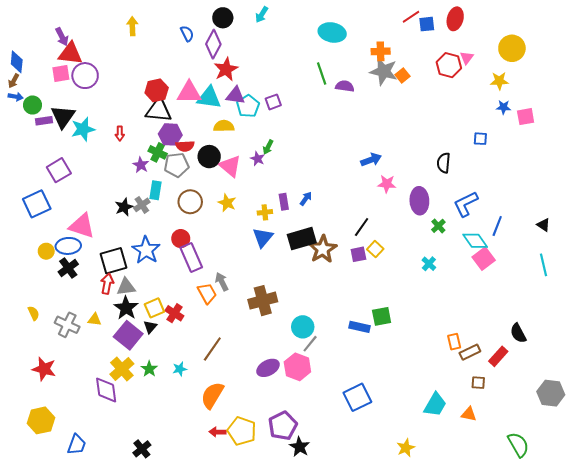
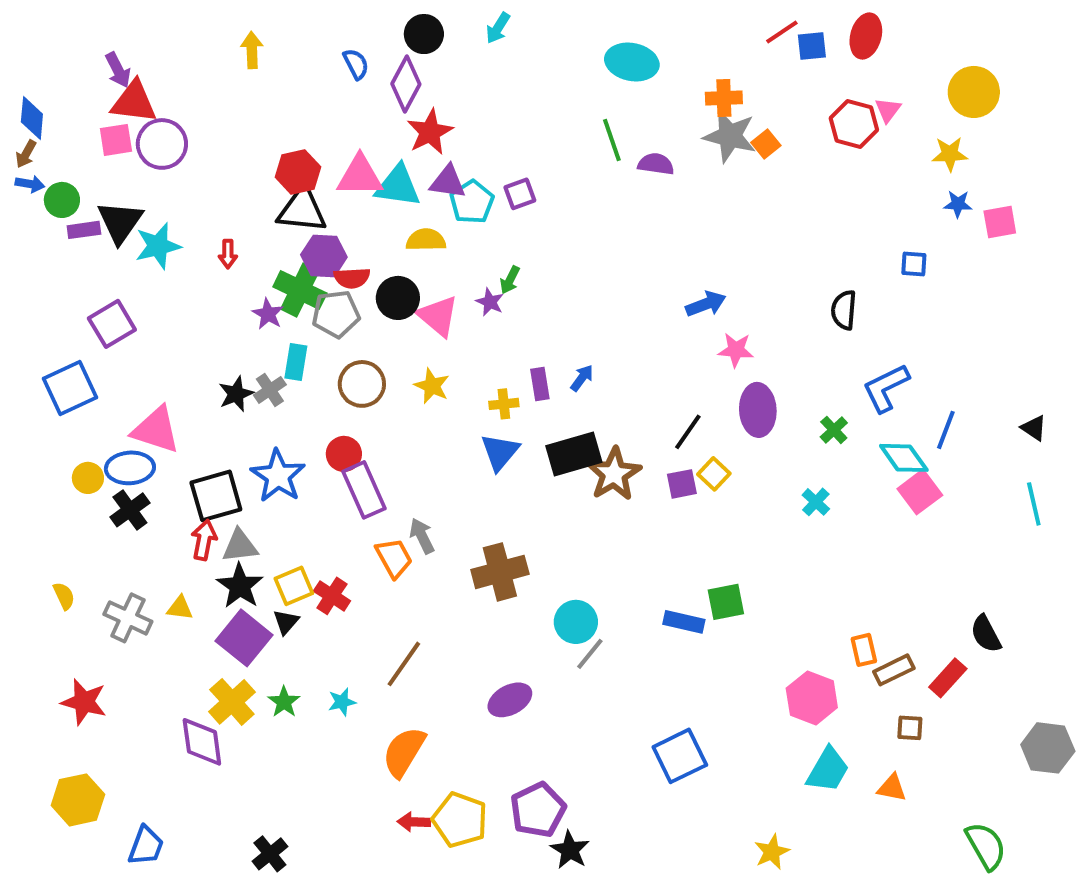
green cross: (158, 152) -> (300, 290), size x1.4
purple ellipse: (419, 201) -> (758, 410), moved
pink hexagon: (297, 367) -> (812, 698), moved

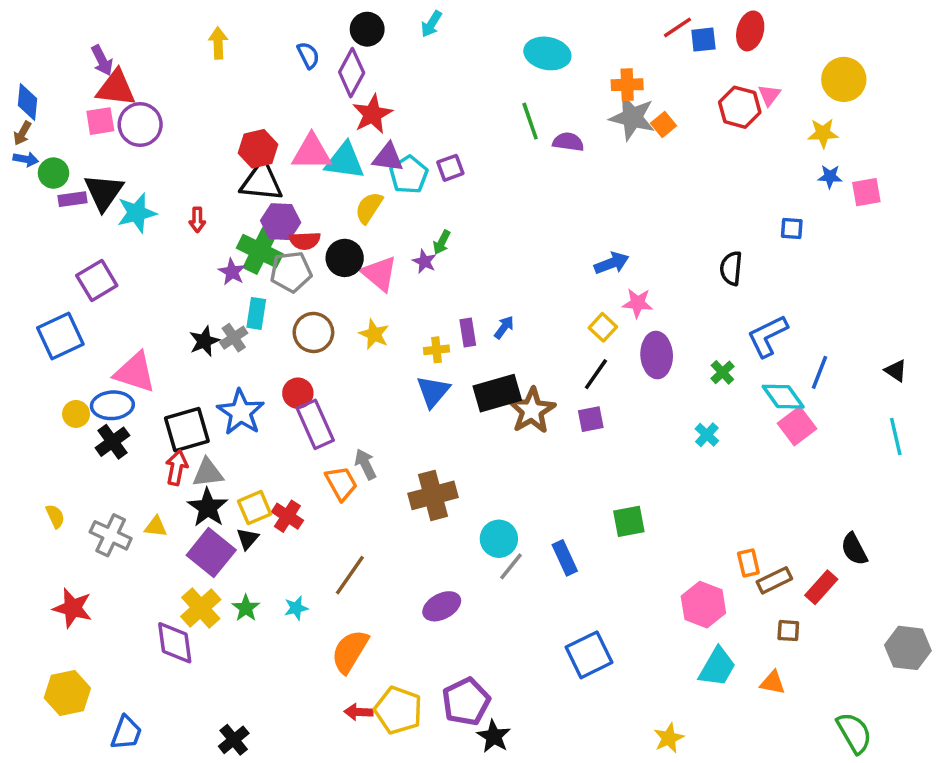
yellow semicircle: (426, 240) -> (369, 208), turned -56
yellow square: (714, 474) -> (603, 327), moved
blue rectangle: (684, 622) -> (565, 558), moved, turned 52

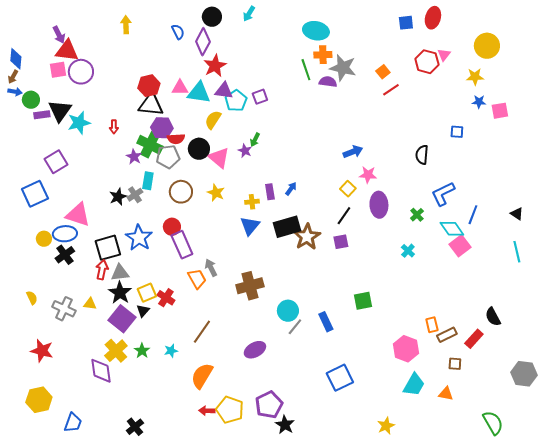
red line: (677, 27) -> (391, 90), moved
orange cross: (627, 85) -> (323, 55), moved
gray star: (632, 118) -> (343, 68), moved
pink triangle: (312, 152) -> (180, 88), size x0.7

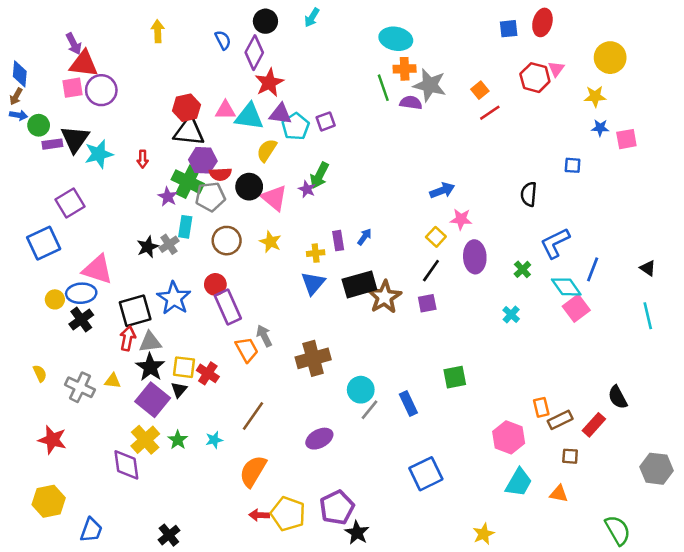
green arrow: (255, 140) -> (319, 175), size x1.5
yellow square: (147, 293) -> (184, 367), turned 30

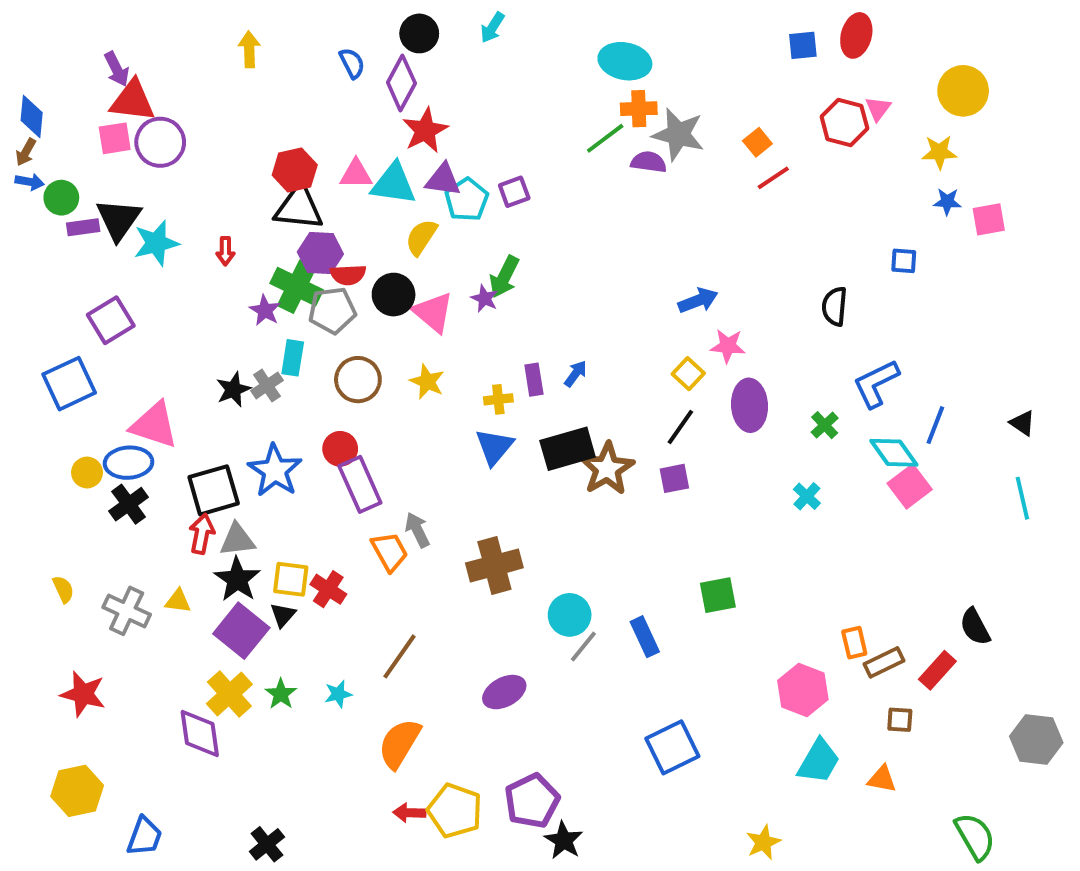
green line: (383, 88) -> (605, 138), turned 72

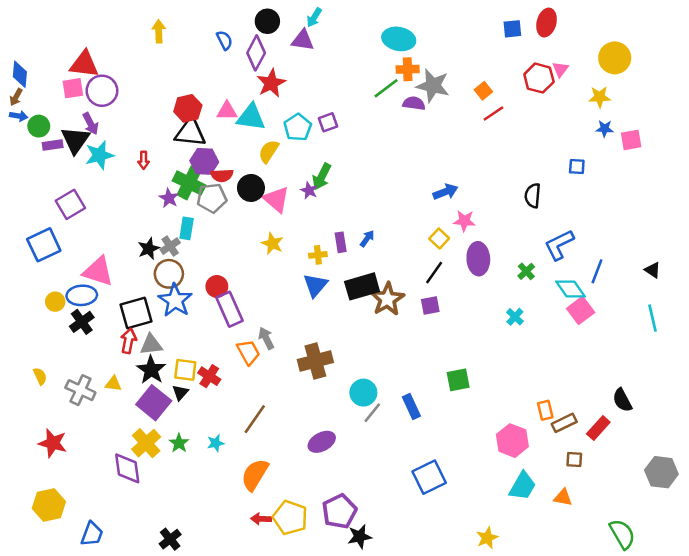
purple arrow: (117, 69) -> (91, 124), moved
purple triangle: (443, 180) -> (303, 40), moved
brown circle: (358, 380) -> (169, 274), moved
black star: (564, 840) -> (360, 537), turned 30

